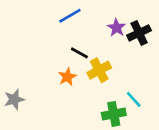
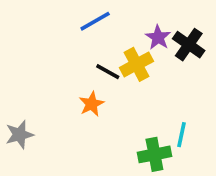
black cross: (139, 33) -> (189, 45), turned -30
yellow cross: (99, 70) -> (136, 64), moved
cyan line: (134, 99) -> (181, 135), turned 54

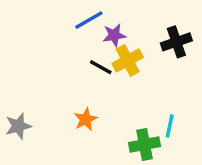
purple star: (158, 37) -> (114, 35), moved, turned 30
black cross: (189, 45) -> (176, 42), turned 36
orange star: (91, 104) -> (86, 119), moved

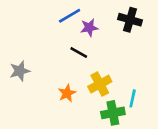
black cross: (176, 42) -> (130, 20), moved, turned 35
yellow cross: (128, 60) -> (100, 84), moved
gray star: (18, 126) -> (20, 71), moved

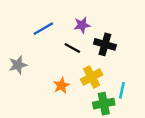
blue line: (70, 16) -> (43, 29), moved
black cross: (130, 20) -> (105, 44), moved

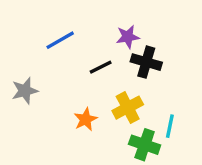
purple star: (82, 25) -> (128, 37), moved
black line: (72, 48) -> (101, 67), turned -56
green cross: (104, 104) -> (145, 145), turned 30

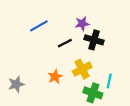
gray star: (25, 91) -> (16, 84), moved

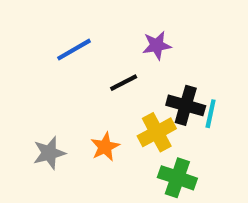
black cross: (94, 40) -> (186, 105), moved
cyan line: (109, 81) -> (211, 114), moved
gray star: (16, 84) -> (49, 153), moved

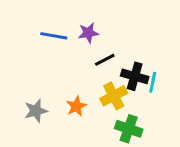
purple star: (157, 45) -> (88, 33), moved
blue line: (74, 50) -> (54, 36), turned 40
black line: (124, 83) -> (105, 60), moved

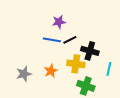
blue line: (54, 36) -> (52, 40), moved
cyan line: (153, 82) -> (109, 69), moved
yellow cross: (114, 96) -> (76, 64), turned 36

